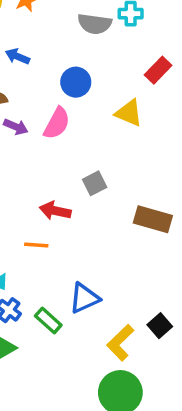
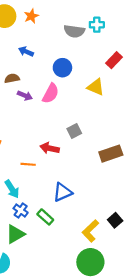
brown rectangle: (153, 219) -> (111, 154), turned -35
orange line: (36, 245) -> (28, 164), moved
blue triangle: (84, 298) -> (62, 192), moved

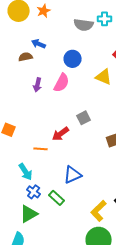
brown semicircle: (12, 78) -> (26, 57), moved
purple arrow: (25, 96) -> (38, 85), turned 80
red arrow: (50, 148) -> (61, 134), turned -48

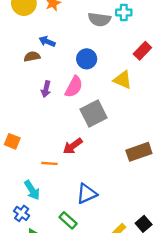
gray square: (84, 118) -> (94, 113), moved, size x1.6
blue cross: (34, 192) -> (22, 213), moved

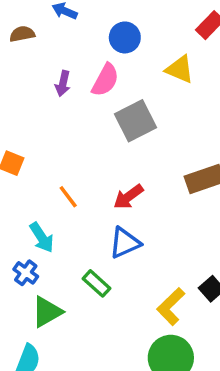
brown semicircle: (32, 57) -> (22, 34), moved
red arrow: (73, 146) -> (128, 197), moved
orange line: (49, 163) -> (68, 197), turned 49

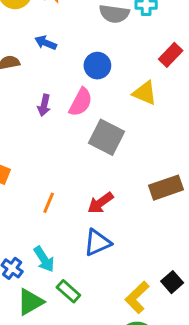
gray square: (135, 121) -> (107, 137), turned -36
orange line: (68, 197) -> (49, 203), turned 60
cyan arrow: (42, 237) -> (44, 259), moved
green rectangle: (96, 283) -> (68, 291), moved

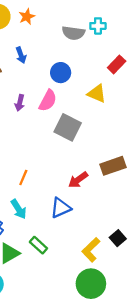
blue arrow: (46, 43) -> (21, 55), turned -133
red arrow: (100, 203) -> (78, 180), moved
cyan arrow: (44, 259) -> (19, 209), moved

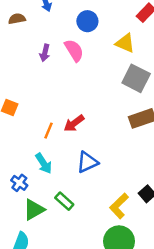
pink semicircle: (48, 101) -> (74, 50), turned -60
gray square: (68, 127) -> (136, 78), moved
red arrow: (78, 180) -> (74, 123), moved

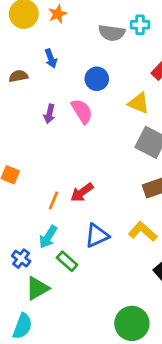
cyan arrow: (44, 163) -> (48, 237), turned 65
green rectangle: (64, 201) -> (67, 261), moved
yellow L-shape: (119, 206) -> (143, 232), moved, turned 85

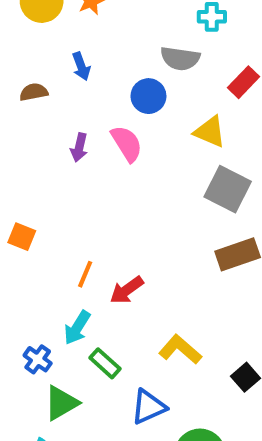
gray semicircle: (112, 33) -> (180, 58), moved
red arrow: (82, 192) -> (127, 290), moved
yellow L-shape: (143, 232) -> (180, 349), moved
blue triangle: (97, 236) -> (148, 407), moved

